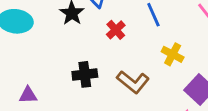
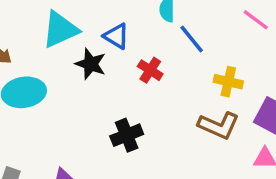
brown L-shape: (133, 82) -> (219, 126), moved

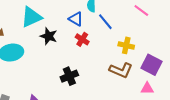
blue triangle: (116, 36) -> (76, 19), moved

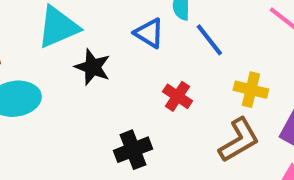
red cross: (82, 39) -> (177, 96), moved
brown L-shape: (121, 70) -> (239, 140), turned -55

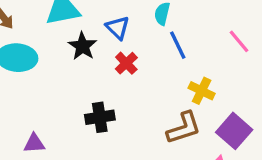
blue triangle: (149, 33) -> (118, 28), moved
red cross: (177, 96) -> (126, 63), moved

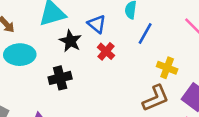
blue line: (178, 45) -> (145, 34), turned 60
black cross: (100, 117) -> (60, 78), moved

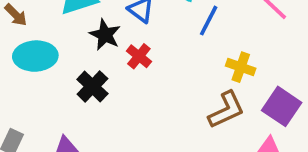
red cross: (106, 51) -> (139, 56), moved
black cross: (60, 78) -> (92, 86), turned -30

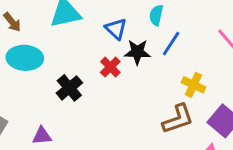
black star: (105, 35) -> (137, 52), moved, turned -30

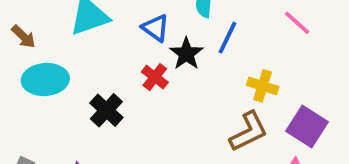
black star: (137, 52) -> (186, 54), turned -30

